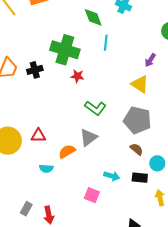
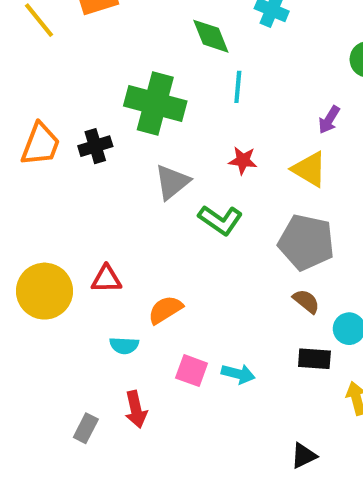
red star: (77, 76) -> (243, 160), moved
gray triangle: (88, 137) -> (172, 182), moved
cyan arrow: (112, 176) -> (238, 374), moved
pink square: (92, 195) -> (192, 371), moved
red arrow: (49, 215) -> (136, 409), moved

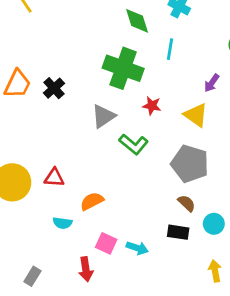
cyan line: (238, 87) -> (170, 49), moved
green cross: (155, 104) -> (123, 68), moved
black cross: (95, 146) -> (54, 88), turned -30
black rectangle: (314, 359) -> (178, 232), moved
red arrow: (136, 409) -> (86, 269), moved

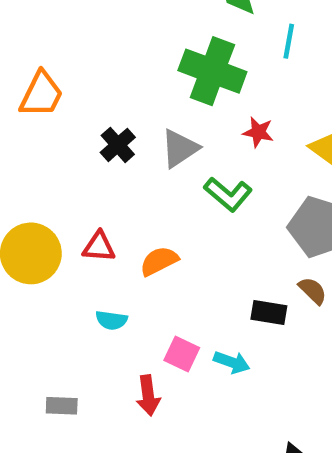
black cross: (54, 88) -> (118, 145), moved
orange semicircle: (92, 201) -> (159, 261), moved
black rectangle: (178, 232) -> (269, 312), moved
gray rectangle: (32, 276) -> (62, 406), turned 60

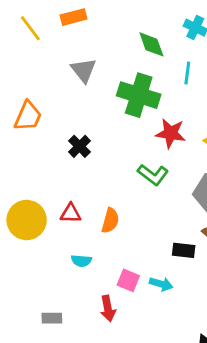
red star: (258, 132) -> (171, 133), size x1.5
gray triangle: (180, 148) -> (84, 70), moved, turned -32
orange semicircle: (159, 261) -> (110, 221), turned 135

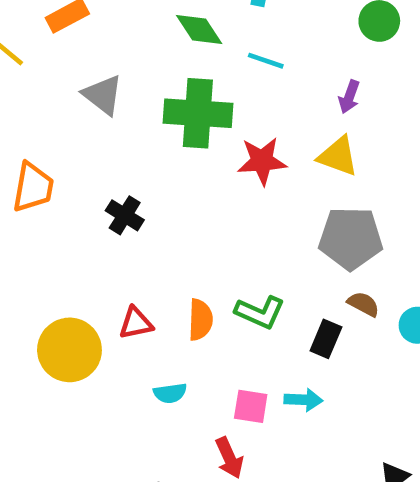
cyan line: (187, 73) -> (266, 61), turned -65
green L-shape: (153, 175) -> (260, 312), moved
black rectangle: (184, 250) -> (326, 339), turned -60

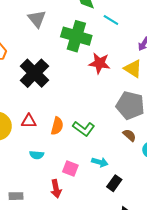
black cross: (125, 215) -> (35, 73), size x1.8
black rectangle: (326, 339) -> (114, 183), moved
cyan arrow: (303, 400) -> (100, 162), moved

